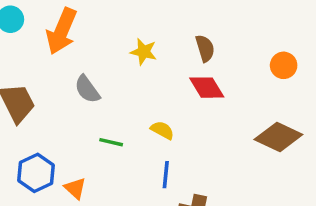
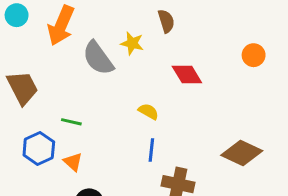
brown semicircle: (205, 48) -> (166, 21), moved
gray semicircle: (87, 89) -> (98, 58), moved, size x1.4
brown diamond: (278, 137) -> (242, 153), moved
green line: (111, 142) -> (71, 122), moved

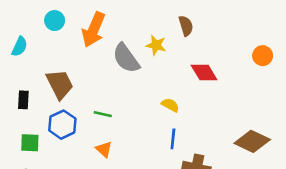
blue hexagon: (39, 148) -> (62, 125), moved

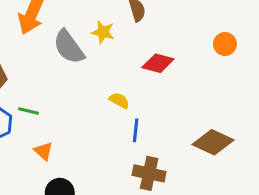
red diamond: (204, 73) -> (158, 63), turned -44
green line: (103, 114) -> (29, 111), moved
blue line: (173, 139) -> (136, 130), moved

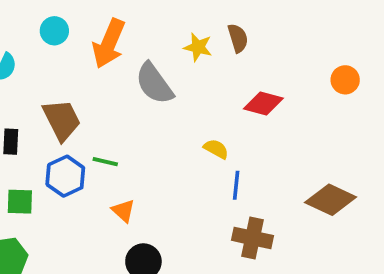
yellow star: (103, 32) -> (198, 47), moved

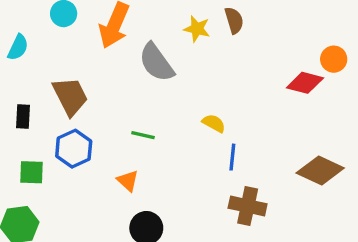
red diamond: (263, 103) -> (305, 83), moved
green line: (105, 162) -> (143, 135), moved

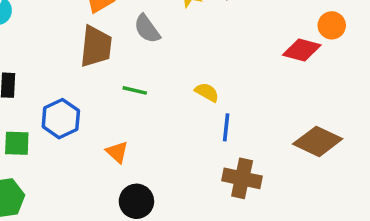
gray semicircle: (156, 63) -> (147, 29), size x0.7
brown trapezoid: (70, 96) -> (96, 46), moved, turned 33
green line: (143, 135) -> (135, 90), moved

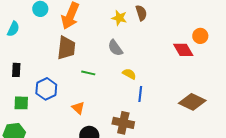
gray semicircle: (147, 29) -> (115, 48), moved
red diamond: (302, 50) -> (183, 50), turned 45
brown cross: (242, 178) -> (123, 123), moved

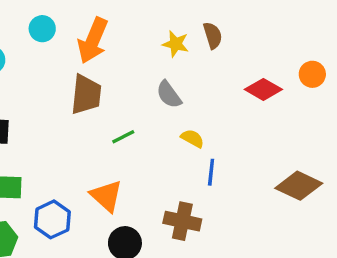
red diamond: (183, 50) -> (263, 89), moved, turned -30
green line: (88, 73) -> (123, 137), turned -40
blue hexagon: (46, 89) -> (52, 219), moved
orange triangle: (78, 108) -> (106, 196), size x1.5

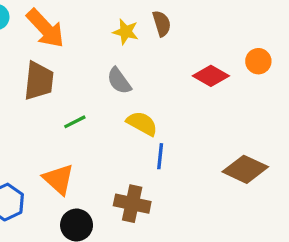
orange arrow: (93, 41) -> (45, 28), turned -66
yellow semicircle: (192, 138) -> (142, 123), size x1.4

